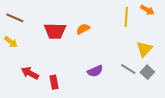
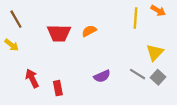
brown line: (15, 18) -> (16, 19), turned 36
red arrow: (30, 73) -> (32, 78), turned 36

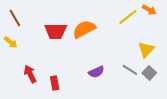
yellow line: (135, 18) -> (128, 17), turned 48
orange semicircle: (89, 31) -> (84, 29), size x1.6

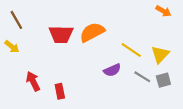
yellow line: (128, 17) -> (131, 50), moved, turned 72
purple semicircle: (96, 72) -> (112, 70), moved
gray square: (149, 73) -> (163, 80), turned 32

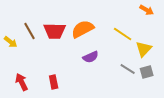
brown line: (16, 20) -> (30, 31), moved
yellow line: (131, 50) -> (123, 34), moved
purple semicircle: (112, 70) -> (91, 57), moved
red arrow: (33, 81) -> (22, 82), moved

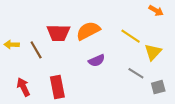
brown line: (30, 31) -> (36, 50), moved
yellow arrow: (11, 42) -> (12, 45), turned 144
gray square: (147, 72) -> (158, 87), moved
red rectangle: (54, 82) -> (57, 87), size x1.5

